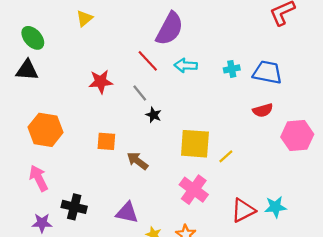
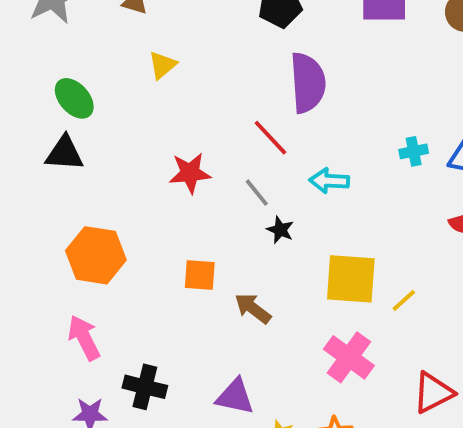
purple semicircle: (170, 29) -> (308, 83), turned -32
cyan arrow: (186, 65) -> (329, 181), moved

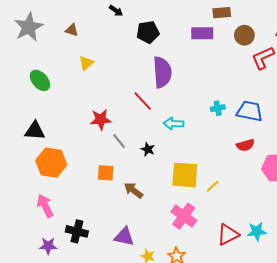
black triangle: (64, 153) -> (35, 131), moved
gray line: (257, 193) -> (119, 141), moved

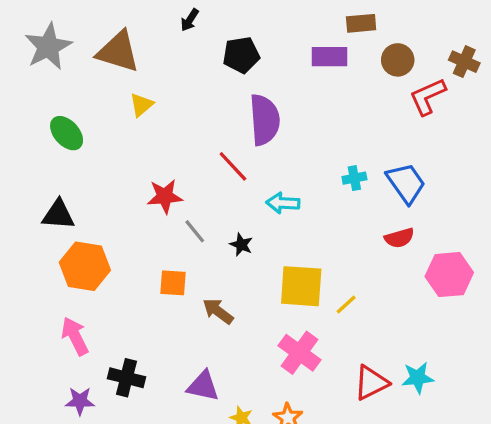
black arrow: (116, 11) -> (190, 20), turned 88
brown triangle: (72, 30) -> (118, 52), size x2.0
blue trapezoid: (250, 111) -> (406, 183), turned 44

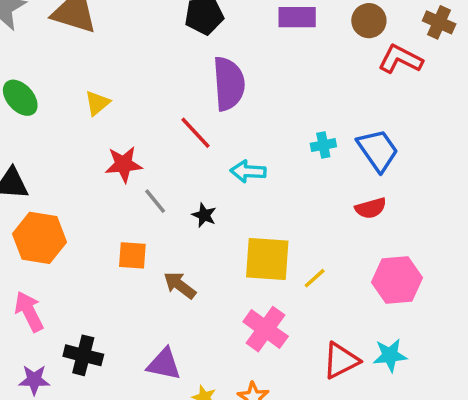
red L-shape: (428, 97) -> (400, 59), turned 51
yellow triangle: (141, 105) -> (97, 103), moved
pink hexagon: (449, 275) -> (397, 280), moved

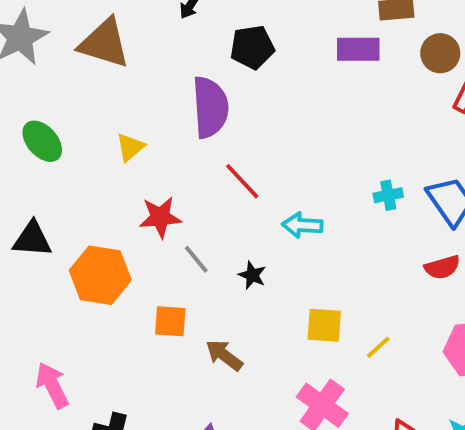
purple semicircle: (229, 84) -> (210, 107), moved
orange hexagon: (39, 238) -> (100, 275), moved
yellow square: (267, 259) -> (324, 325), size x0.7

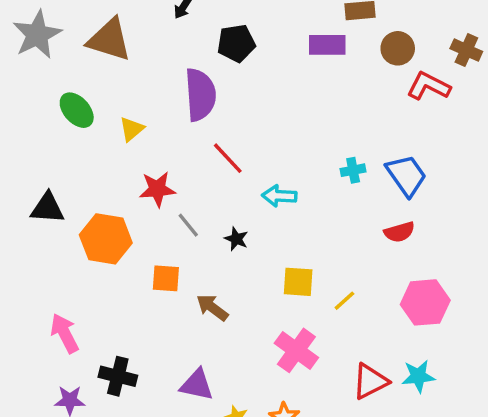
green ellipse: (42, 141) -> (77, 110), moved

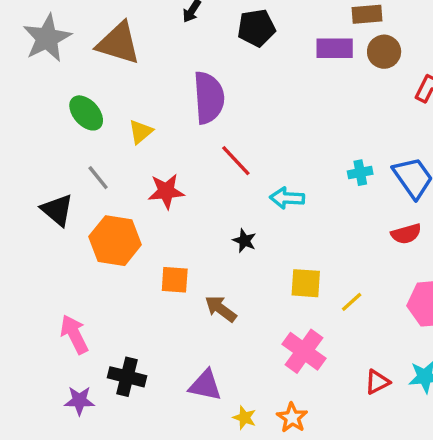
black pentagon: (236, 43) -> (256, 28), moved
brown circle: (398, 48) -> (384, 52), moved
black triangle: (47, 208) -> (57, 210), turned 36
gray line: (188, 225) -> (98, 178), moved
red triangle: (370, 381) -> (377, 382), size x0.7

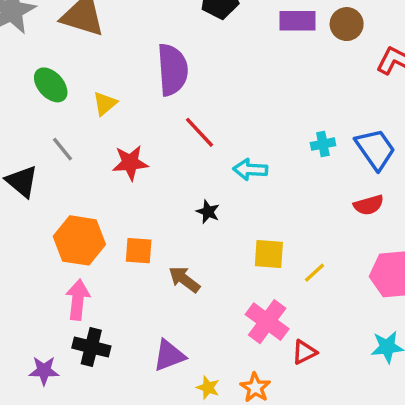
orange hexagon: (115, 241) -> (79, 240), moved
pink arrow: (74, 334) -> (78, 300), moved, turned 33
red triangle: (377, 382) -> (304, 352), moved
purple triangle: (205, 385) -> (169, 355), turned -33

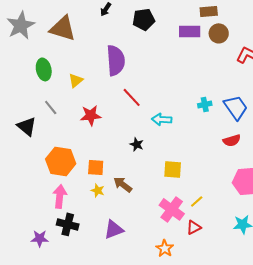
green ellipse: (51, 85) -> (44, 69), turned 30
yellow line: (314, 273) -> (197, 201), moved
yellow star: (208, 388) -> (98, 190), moved

